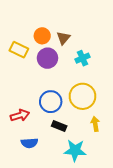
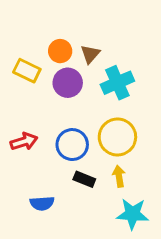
cyan cross: (82, 58) -> (117, 83), size x1.5
red arrow: (20, 115) -> (24, 142), moved
yellow arrow: (95, 124) -> (119, 176), moved
cyan star: (75, 150) -> (133, 214), moved

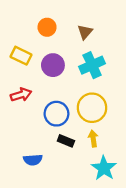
orange circle: (60, 51) -> (47, 27), moved
brown triangle: (90, 54) -> (85, 32), moved
red arrow: (24, 142) -> (21, 95), moved
cyan star: (133, 214) -> (104, 168), turned 30

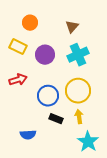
orange circle: (47, 27) -> (30, 23), moved

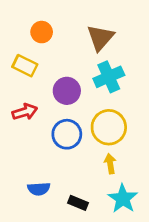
brown triangle: (72, 27) -> (100, 38), size x1.5
purple circle: (45, 55) -> (67, 91), moved
black rectangle: (56, 119) -> (78, 203), moved

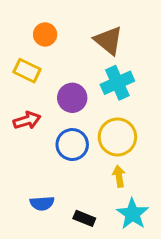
brown triangle: (100, 38) -> (108, 41), turned -32

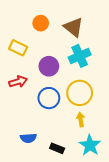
orange circle: (45, 34) -> (41, 23), moved

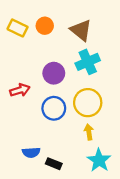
yellow rectangle: (18, 48) -> (18, 28), moved
black rectangle: (57, 148) -> (54, 164), moved

